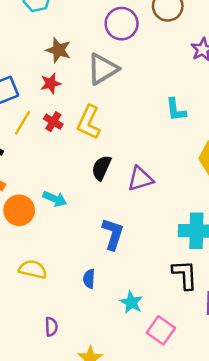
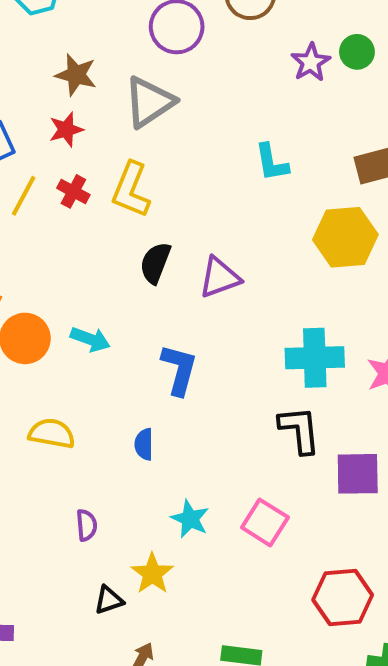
cyan arrow: (55, 199) -> (90, 339), moved
cyan star: (131, 302) -> (190, 519), moved

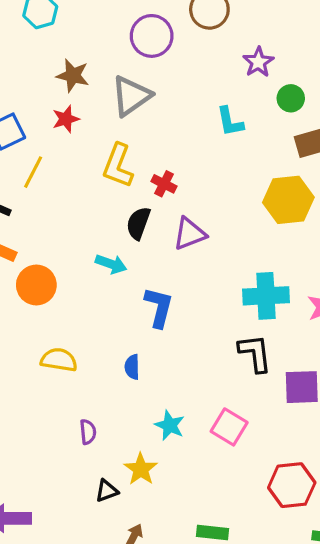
green circle: (357, 52) -> (291, 98), moved
cyan L-shape: (272, 162) -> (230, 122), moved
red cross: (73, 191) -> (164, 184), moved
cyan arrow: (90, 339) -> (111, 264), moved

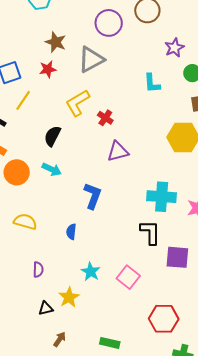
yellow L-shape: (118, 166) -> (77, 103), turned 32
black semicircle: (138, 223) -> (52, 136), moved
cyan arrow: (111, 264) -> (52, 169), moved

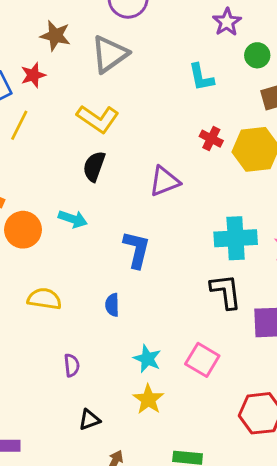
red star: (48, 69) -> (33, 75), moved
yellow L-shape: (77, 103) -> (98, 119), turned -108
red cross: (105, 118) -> (211, 139), moved
black semicircle: (52, 136) -> (94, 166), moved
yellow star: (69, 297) -> (148, 399), moved

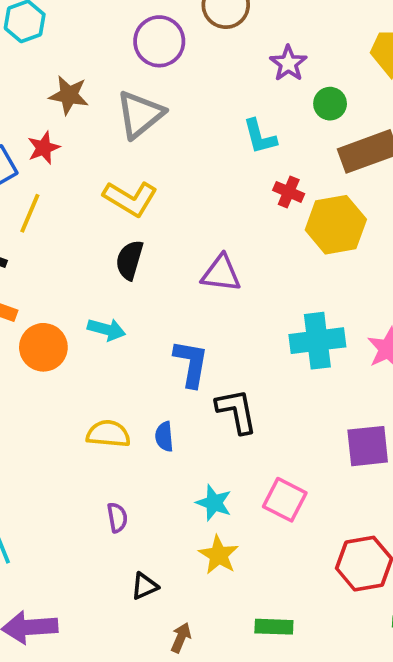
red cross: (211, 139) -> (289, 192), moved
purple triangle: (164, 181) -> (221, 273), turned 32
black L-shape: (226, 291) -> (237, 411), moved
yellow semicircle: (44, 299) -> (108, 434), moved

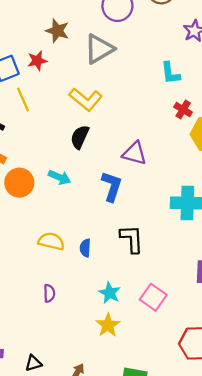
yellow line: (30, 213) -> (23, 100), turned -55
blue L-shape: (191, 363) -> (112, 186), moved
black triangle: (145, 586) -> (33, 363), moved

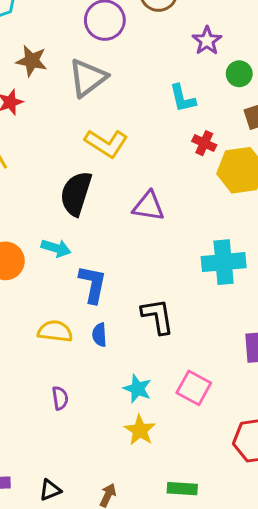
yellow L-shape: (86, 99) -> (106, 143), moved
black semicircle: (80, 137) -> (76, 193), size x1.4
blue L-shape: (112, 186) -> (93, 284), moved

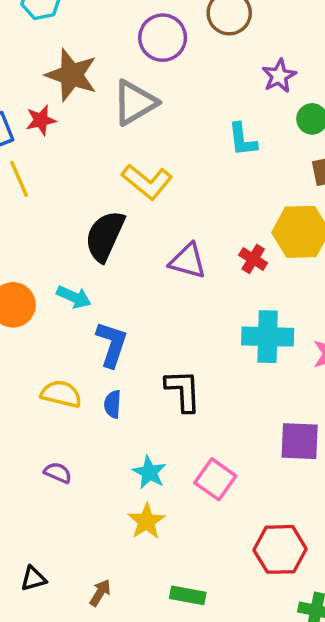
brown star: (32, 61) -> (71, 75), size x1.4
red cross: (204, 143) -> (253, 259), moved
purple semicircle: (60, 398) -> (58, 473), turned -65

